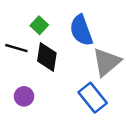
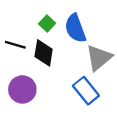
green square: (39, 25) -> (47, 24), moved
purple circle: (24, 96) -> (22, 89), size x1.5

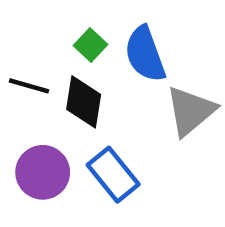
blue rectangle: (86, 91) -> (113, 175), moved

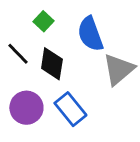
green square: (90, 45) -> (43, 21), moved
black line: (29, 86) -> (18, 54), turned 30

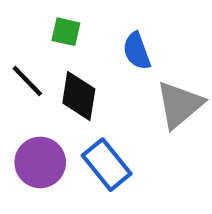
green square: (43, 21) -> (66, 32), turned -30
blue semicircle: (90, 34) -> (137, 51), size x0.7

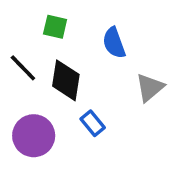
gray triangle: (180, 105) -> (150, 87), size x0.7
blue rectangle: (107, 165) -> (93, 123), moved, size x0.6

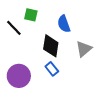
black line: (23, 68) -> (14, 28), moved
black diamond: (66, 80) -> (51, 46), moved

